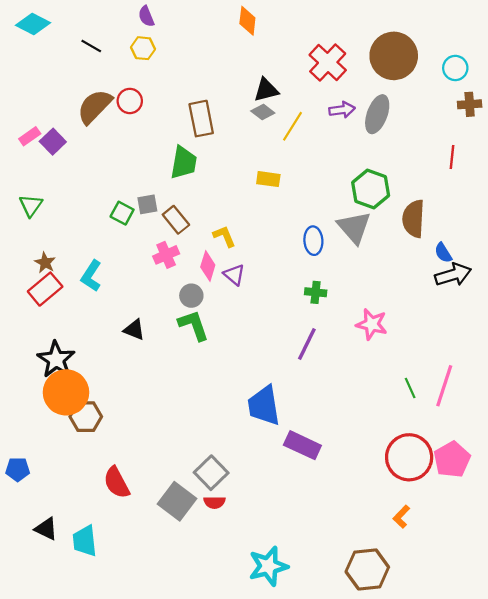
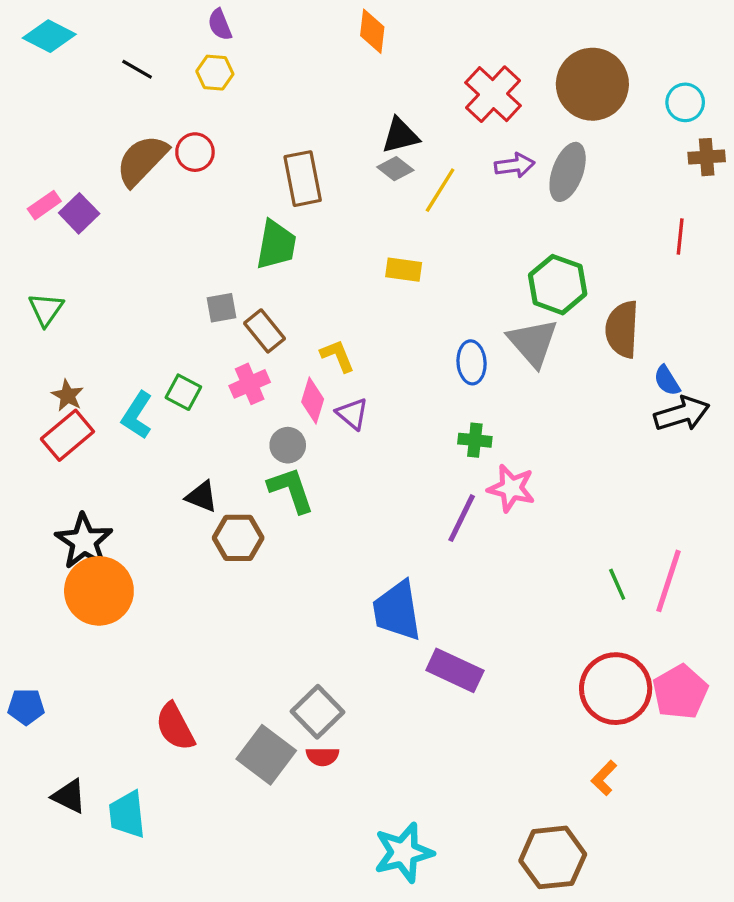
green square: (122, 213) -> (183, 392), moved
pink star: (372, 324) -> (511, 488), moved
brown hexagon: (86, 417) -> (238, 538), moved

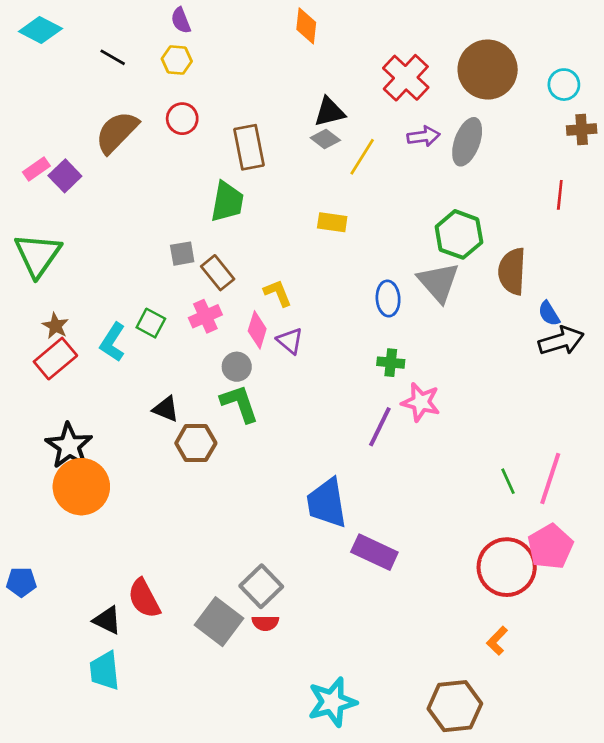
red circle: (195, 152) -> (182, 119), moved
green triangle: (46, 309) -> (38, 255), size x1.6
pink pentagon: (680, 692) -> (550, 547), moved
black triangle: (69, 796) -> (107, 620), moved

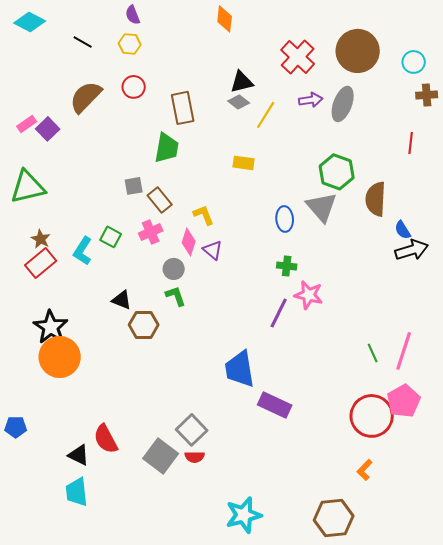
green triangle: (38, 255) -> (28, 187), turned 42
green L-shape: (239, 404) -> (176, 296), size x0.7

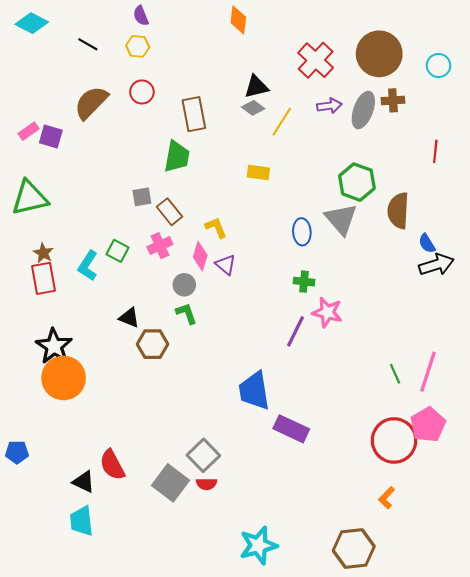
brown cross: (427, 95) -> (393, 100), moved
purple square: (48, 129) -> (51, 136), turned -30
red rectangle: (41, 263) -> (43, 278), turned -60

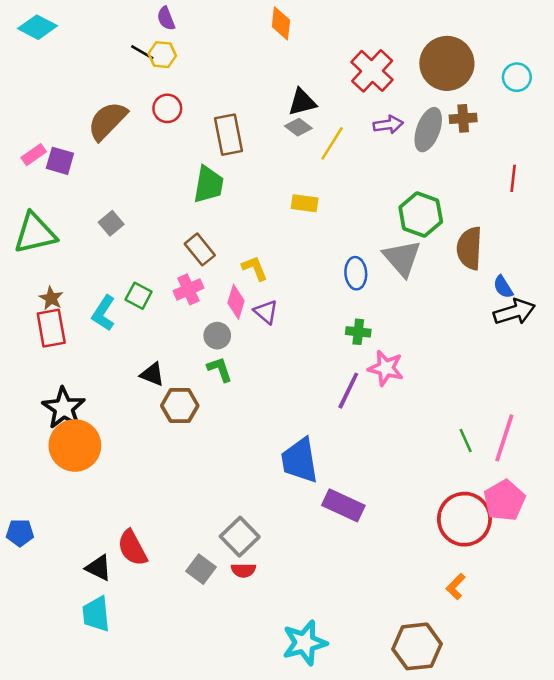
black line: (88, 44) -> (142, 52), moved
gray square: (142, 197) -> (111, 223), moved, turned -30
gray square: (171, 483) -> (201, 569), size x0.7

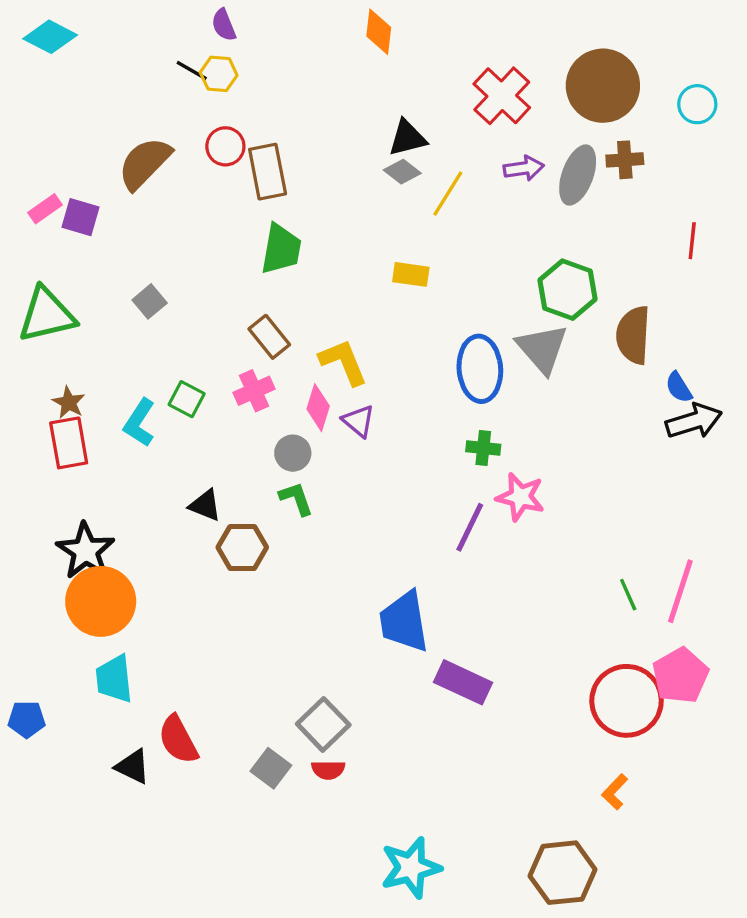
brown rectangle: (228, 135) -> (268, 172), moved
yellow L-shape: (255, 268) -> (343, 362), size x1.4
blue ellipse: (356, 273) -> (480, 369), size x1.5
cyan trapezoid: (96, 614) -> (114, 679), moved

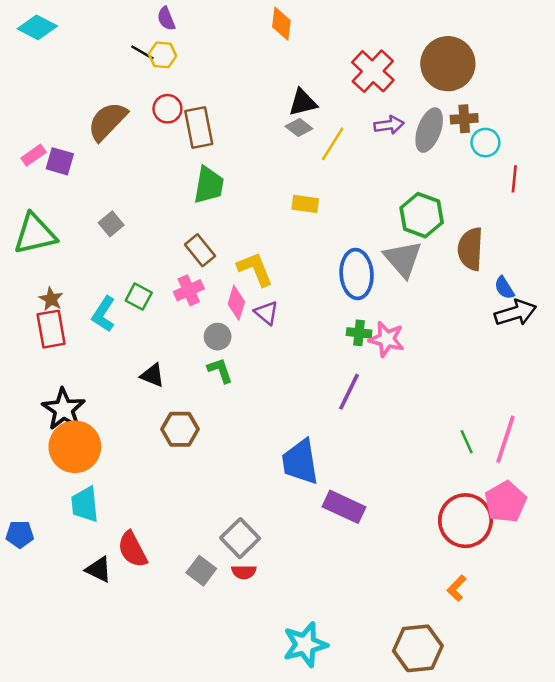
cyan circle: (697, 104) -> (485, 143), moved
pink star: (520, 497) -> (387, 339), moved
brown hexagon: (242, 547) -> (180, 429), moved

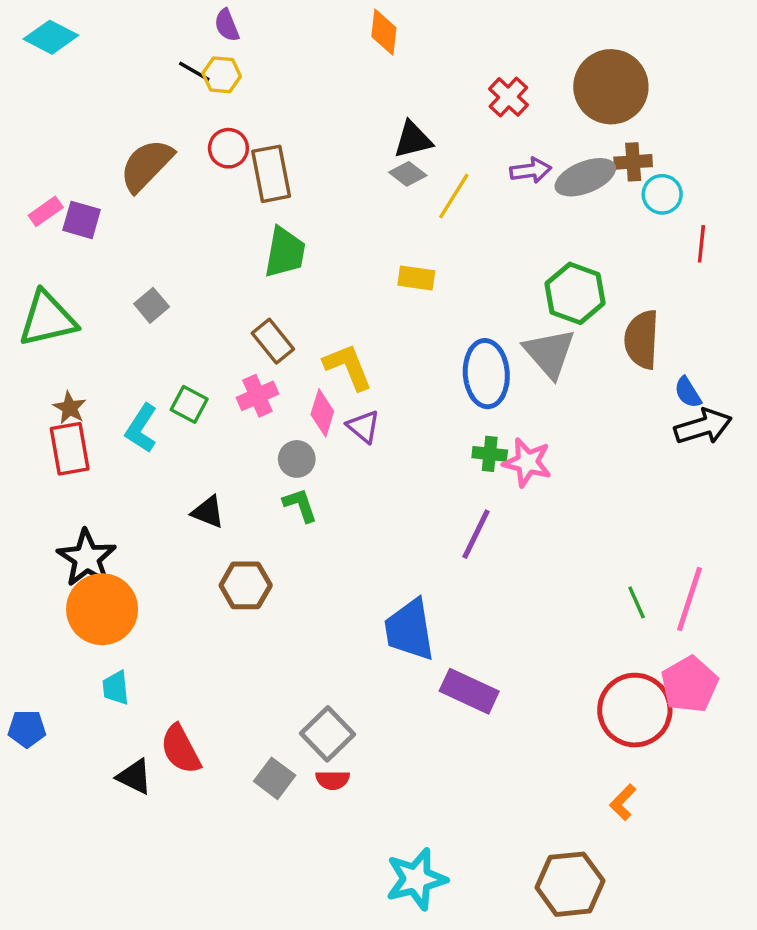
red cross: (373, 71) -> (508, 97), size x0.7
gray ellipse: (429, 130) -> (585, 177), turned 48
cyan trapezoid: (85, 504) -> (116, 688), size x0.7

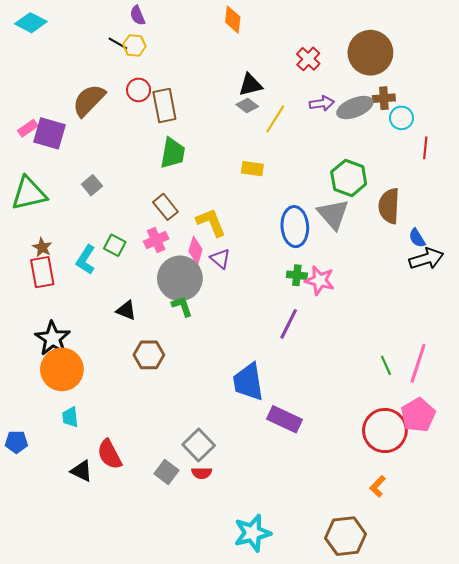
purple square: (82, 220) -> (49, 133), size x1.4
gray circle: (297, 459) -> (180, 278), size x2.0

